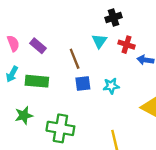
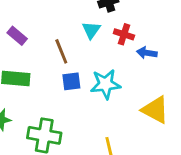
cyan star: (111, 86) -> (105, 84), size x1.5

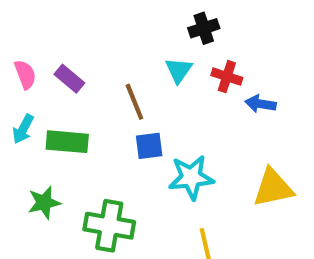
cyan star: (105, 84) -> (191, 177), moved
yellow triangle: (155, 110) -> (273, 188), turned -40

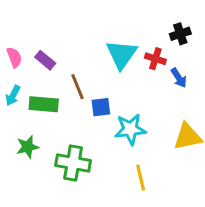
black cross: (204, 28) -> (180, 34), moved
cyan triangle: (179, 70) -> (122, 54), size x1.6
brown line: (134, 102) -> (77, 87), moved
blue arrow: (260, 104) -> (179, 78), turned -132

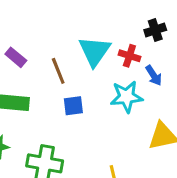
brown line: (77, 87) -> (58, 71), moved
cyan star: (130, 129) -> (126, 97), moved

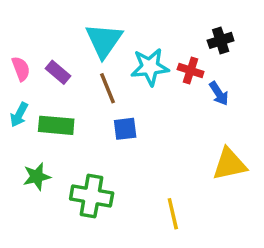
cyan triangle: (95, 51) -> (104, 40), moved
cyan star: (126, 97) -> (150, 67), moved

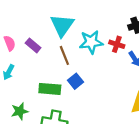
green rectangle: (56, 125) -> (50, 89), moved
blue square: (125, 129) -> (75, 81), turned -32

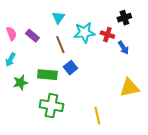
cyan triangle: (62, 25) -> (58, 18), size x0.6
green star: (20, 111) -> (20, 83), moved

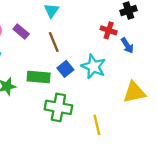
cyan star: (84, 33) -> (93, 67), moved, turned 30
green cross: (51, 106) -> (58, 107), moved

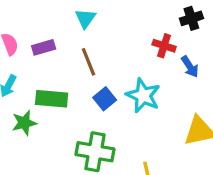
purple rectangle: (21, 32) -> (44, 47), turned -56
green rectangle: (39, 77) -> (52, 99), moved

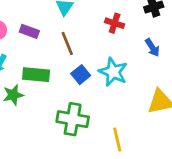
red cross: (164, 46) -> (115, 23), moved
purple rectangle: (44, 47) -> (29, 31), turned 36

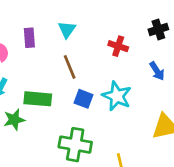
purple rectangle: (29, 31) -> (29, 38), moved, turned 66
blue square: (81, 75) -> (83, 99), turned -30

